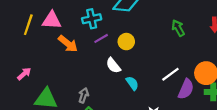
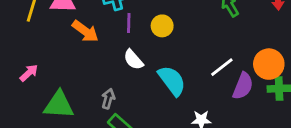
purple line: (101, 38) -> (129, 23), turned -56
white semicircle: (113, 65) -> (133, 60), moved
cyan semicircle: (132, 83) -> (172, 81), size x1.6

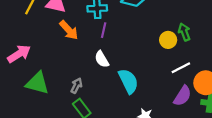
yellow circle: (162, 26) -> (168, 40), moved
white line: (222, 67) -> (181, 68), moved
pink arrow: (29, 73) -> (19, 54), size x1.5

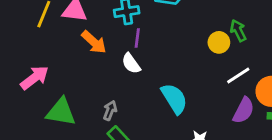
white semicircle: (102, 59) -> (131, 63), moved

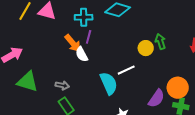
orange arrow: (94, 42) -> (73, 43), moved
white line: (238, 75) -> (126, 70), moved
gray arrow: (110, 110) -> (62, 85), turned 72

